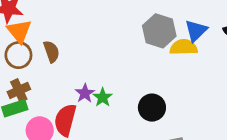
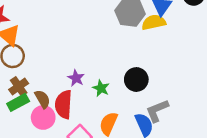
brown semicircle: (51, 52) -> (42, 99), moved
green star: (103, 97) -> (101, 88), moved

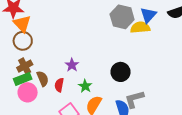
green star: (101, 88) -> (85, 86), moved
red semicircle: (64, 104) -> (59, 85), size x0.6
pink circle: (43, 117) -> (28, 92), moved

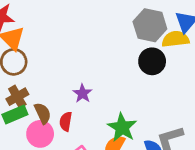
black circle: (121, 72) -> (152, 61), moved
green star: (85, 86) -> (122, 127), moved, size x1.5
pink circle: (28, 92) -> (40, 134), moved

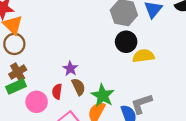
yellow semicircle: (175, 39) -> (143, 56), moved
brown semicircle: (43, 113) -> (78, 87), moved

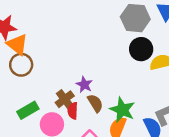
brown cross: (18, 72) -> (65, 99), moved

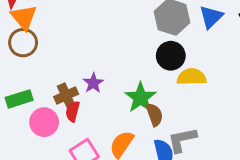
brown semicircle: (95, 103) -> (154, 115), moved
green star: (122, 110) -> (141, 98), moved

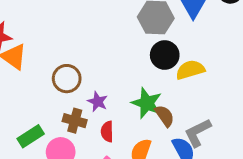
brown circle: (23, 43) -> (67, 79), moved
brown cross: (66, 95) -> (75, 121), turned -35
red semicircle: (73, 111) -> (107, 132), moved

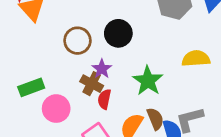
black circle: (165, 55) -> (118, 33), moved
brown semicircle: (165, 116) -> (155, 119), moved
brown cross: (75, 121) -> (92, 84), moved

